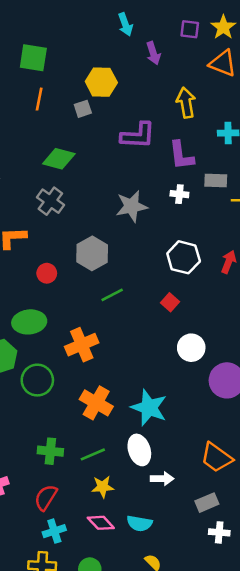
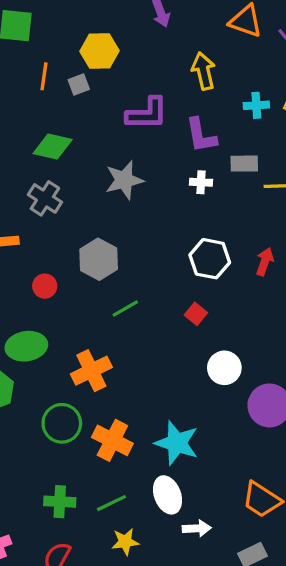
orange line: (39, 99) -> (44, 76), moved
gray star: (132, 206) -> (124, 180), moved
green circle: (37, 380) -> (62, 423), moved

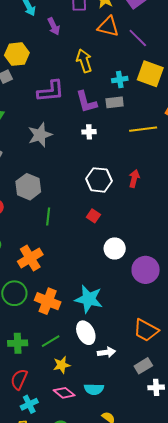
gray rectangle: (244, 164) -> (115, 102), moved
green line: (125, 308) -> (48, 216), turned -48

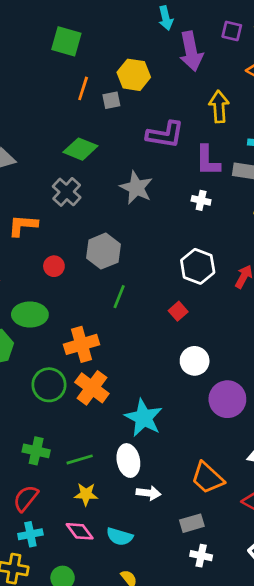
purple arrow: (54, 26) -> (191, 51), size x1.6
gray star: (40, 135) -> (136, 188), turned 30
orange cross: (48, 301) -> (92, 388), moved

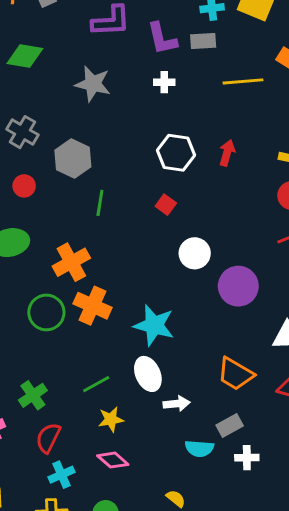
gray cross: (67, 192) -> (23, 132), moved
green cross: (36, 451) -> (33, 395), moved, turned -35
cyan semicircle: (120, 537) -> (199, 448), moved

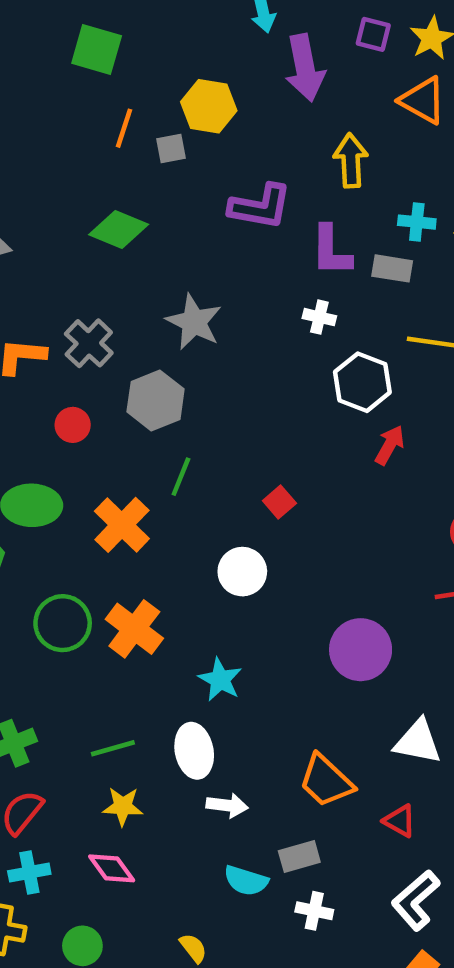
gray star: (93, 84) -> (194, 322), moved
white hexagon: (176, 153) -> (362, 382), moved
white circle: (195, 253) -> (242, 572), moved
orange cross: (71, 262) -> (122, 525), moved, turned -30
cyan star: (154, 325) -> (220, 680), size x0.7

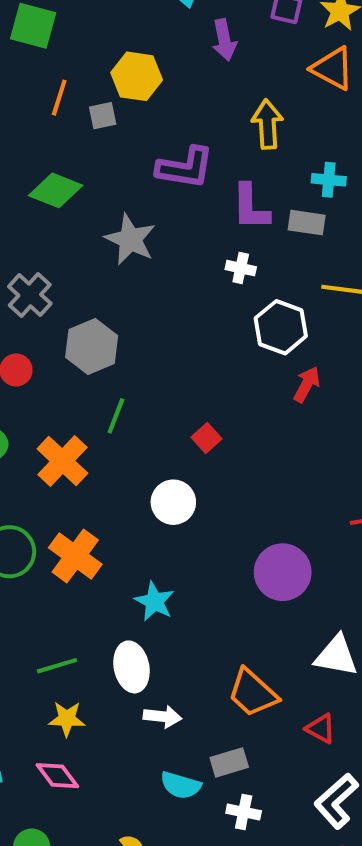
purple arrow: (305, 68) -> (224, 40), size x0.7
gray star: (194, 322) -> (130, 239), moved

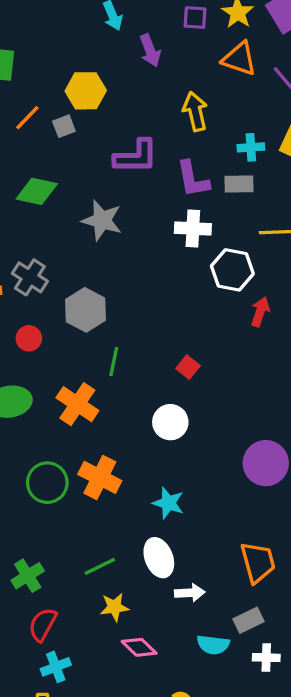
orange line: (59, 98) -> (27, 118), turned 36
white cross: (241, 268) -> (193, 229), size x1.5
orange trapezoid: (253, 693) -> (258, 562), turned -138
pink diamond: (57, 776) -> (139, 647), moved

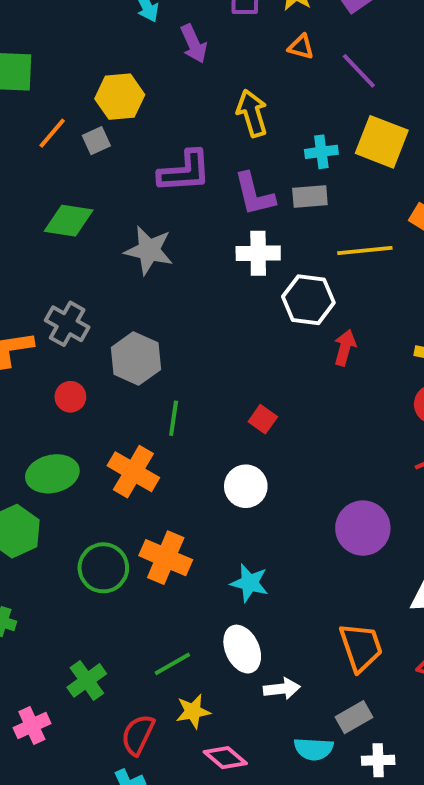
orange triangle: (239, 59) -> (301, 47), size x0.6
red semicircle: (43, 625) -> (138, 735), moved

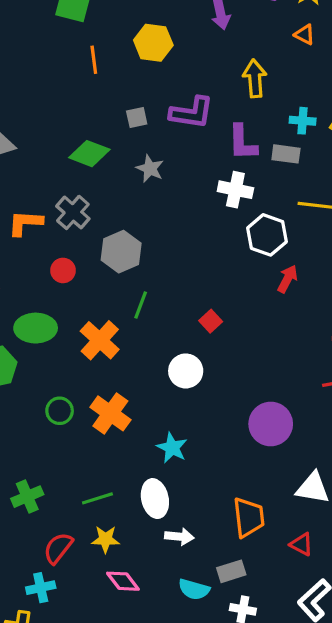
orange line: (52, 133) -> (94, 60), turned -60
gray square: (96, 141) -> (137, 117), moved
green diamond: (69, 221) -> (89, 154), moved
gray star: (149, 250) -> (150, 169), size x0.7
green circle: (103, 568) -> (60, 411), size x0.7

